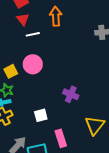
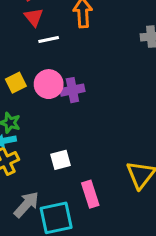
yellow square: (11, 71) -> (16, 83), moved
purple cross: (71, 94) -> (72, 90), moved, turned -35

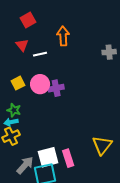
red triangle: (34, 17) -> (22, 45), moved
white square: (61, 160) -> (48, 157), moved, size x1.5

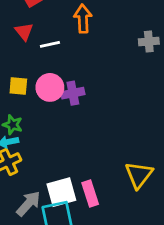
yellow square: (18, 83) -> (18, 86), turned 32

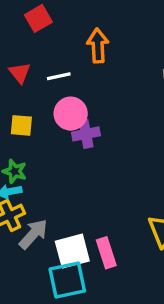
red triangle: (24, 31) -> (20, 73), moved
pink circle: (50, 87) -> (71, 114), moved
gray arrow: (28, 204) -> (33, 234), moved

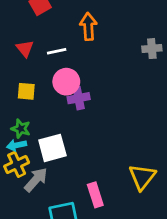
white square: (72, 251) -> (52, 148), moved

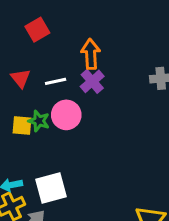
purple cross: (79, 98) -> (92, 81), moved, turned -30
green star: (21, 129) -> (39, 121), moved

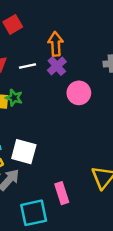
pink circle: (66, 115) -> (79, 93), moved
white square: (51, 188) -> (24, 152), turned 30

